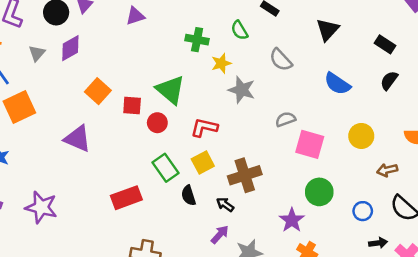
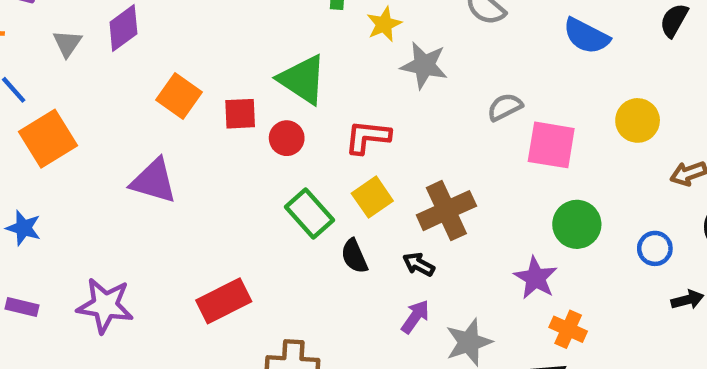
red rectangle: (126, 198) -> (224, 301), moved

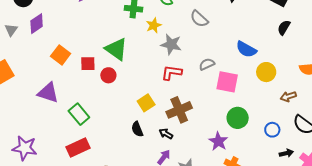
blue semicircle: (586, 36) -> (246, 49), moved
red L-shape: (368, 137) -> (172, 73), moved
green rectangle: (309, 213) -> (79, 114), moved

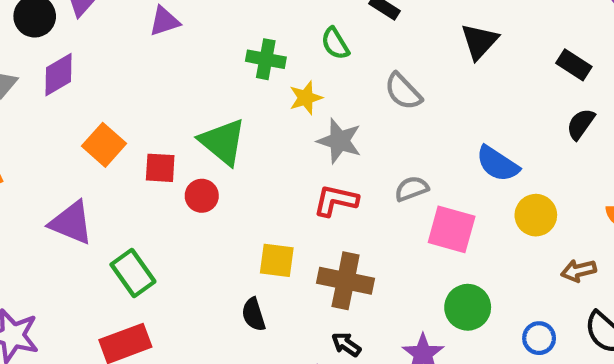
yellow square: (146, 103) -> (277, 260), turned 36
brown cross: (179, 110) -> (346, 281), turned 30
black arrow: (166, 134) -> (346, 344), moved

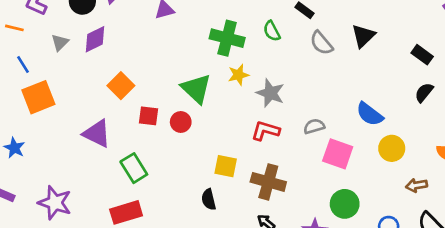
green cross: (266, 59) -> (227, 38), size x1.4
gray semicircle: (403, 91) -> (321, 43), moved
yellow star: (306, 98) -> (238, 75), moved
red square: (160, 168) -> (149, 116), moved

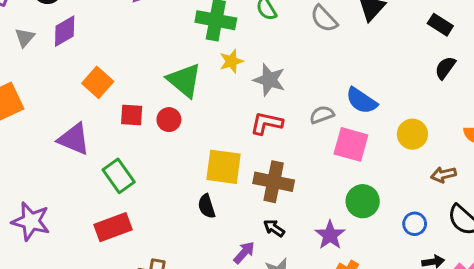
blue semicircle: (370, 114) -> (361, 101), moved
yellow square: (226, 166) -> (223, 167), size x1.4

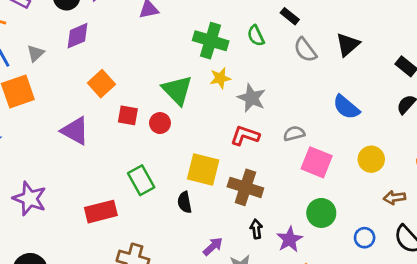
gray triangle: (25, 37) -> (35, 53), moved
blue semicircle: (361, 101) -> (346, 107), moved
green rectangle: (119, 176) -> (141, 180), moved
black arrow: (274, 228) -> (256, 229), moved, turned 42

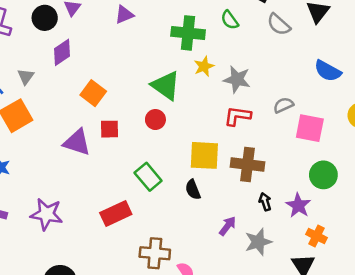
red square: (128, 115) -> (109, 129), moved

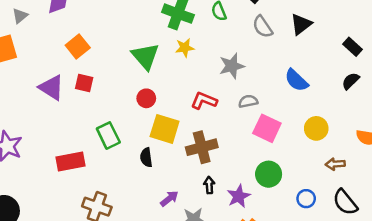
gray star: (237, 79) -> (232, 66), moved, turned 30
red circle: (155, 120) -> (146, 98), moved
brown cross: (247, 165) -> (202, 147), turned -36

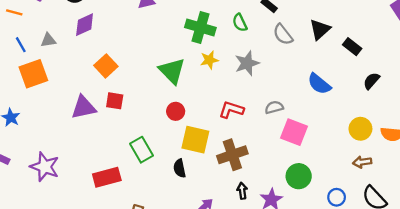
gray triangle: (20, 16) -> (48, 40), turned 35
black rectangle: (352, 47) -> (352, 47), moved
gray star: (232, 66) -> (247, 63), moved
purple triangle: (51, 88) -> (84, 107), turned -40
yellow circle: (316, 128) -> (360, 129), moved

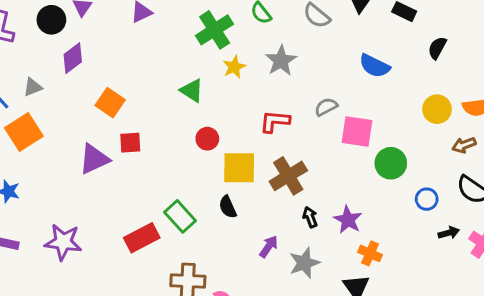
green cross: (200, 27) -> (215, 30), turned -36
green triangle: (172, 71) -> (192, 90), size x0.7
green rectangle: (142, 150) -> (180, 216), moved
brown arrow: (362, 162) -> (464, 145), moved
green circle: (299, 176) -> (391, 163), moved

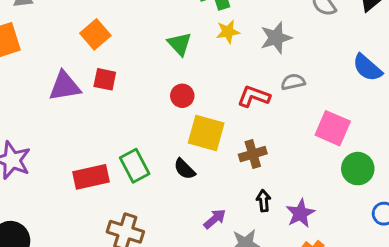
gray semicircle: (326, 107) -> (293, 82), moved
brown cross: (288, 176) -> (253, 154), size x0.7
black semicircle: (228, 207) -> (184, 169), turned -35

